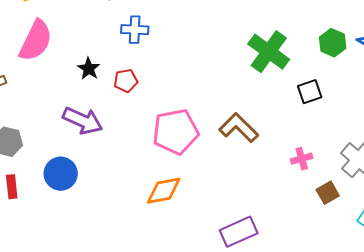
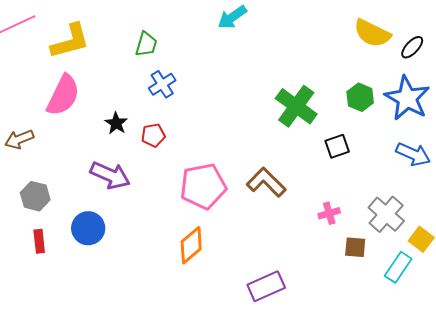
blue cross: (135, 30) -> (162, 84), turned -36
orange diamond: (164, 191) -> (191, 245), turned -30
brown square: (328, 193) -> (355, 247), turned 35

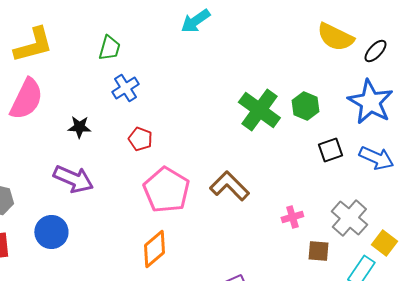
green hexagon: (360, 97) -> (305, 106), moved
black star: (116, 123) -> (79, 127), turned -30
red pentagon: (153, 135) -> (140, 139), moved, turned 30
black square: (337, 146) -> (330, 150), moved
pink pentagon: (203, 186) -> (166, 190), turned -30

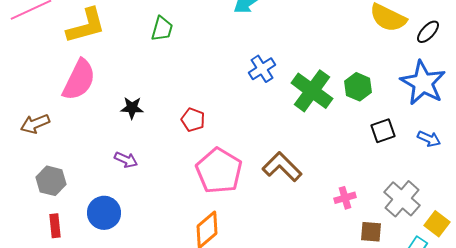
blue cross: (125, 88) -> (262, 69), moved
blue arrow: (376, 158) -> (429, 139), size x0.7
purple arrow: (73, 179) -> (126, 160), size x0.6

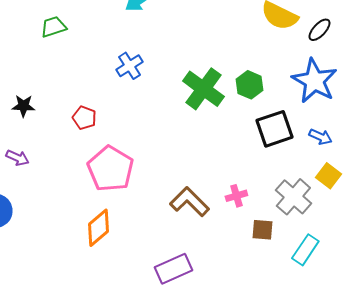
green trapezoid: (162, 29) -> (53, 27), turned -124
blue cross: (262, 69) -> (129, 66), moved
black square: (383, 131) -> (274, 129), size x1.5
brown L-shape: (282, 167) -> (189, 202), moved
yellow square: (437, 224) -> (328, 176), moved

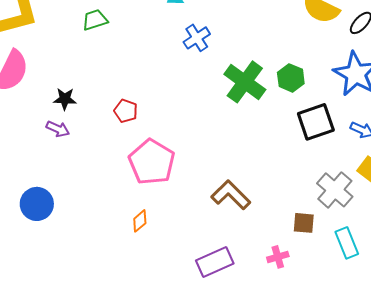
blue cross: (129, 66) -> (197, 38), moved
purple arrow: (17, 158) -> (58, 129), moved
pink cross: (236, 196) -> (278, 257), moved
orange diamond: (98, 228) -> (140, 221), size x0.6
cyan rectangle: (305, 250) -> (347, 243), turned -56

